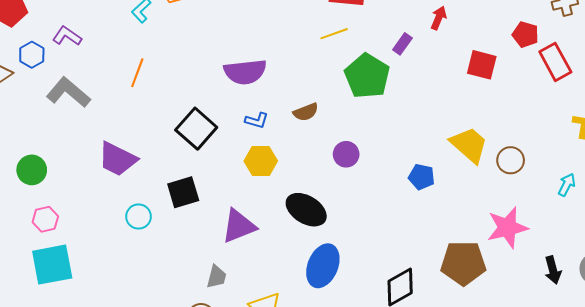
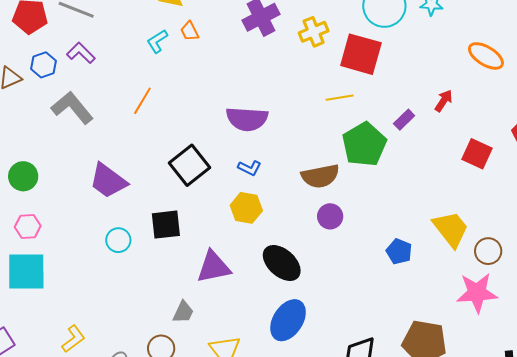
brown semicircle: (306, 112) -> (320, 176), moved, size x1.5
pink star: (507, 228) -> (477, 293), moved

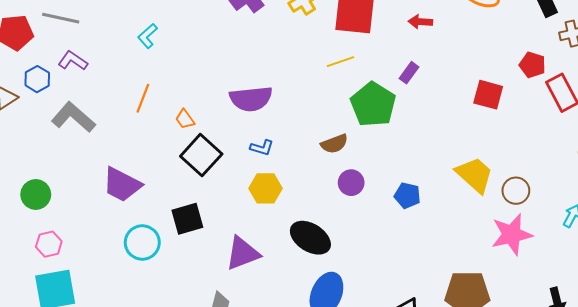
orange trapezoid: (190, 31) -> (185, 119), moved
red arrow: (444, 101) -> (420, 22), moved, turned -110
brown semicircle: (320, 176) -> (334, 144), size x0.7
cyan circle: (118, 240) -> (142, 243), size x1.4
blue pentagon: (399, 251) -> (407, 195), moved

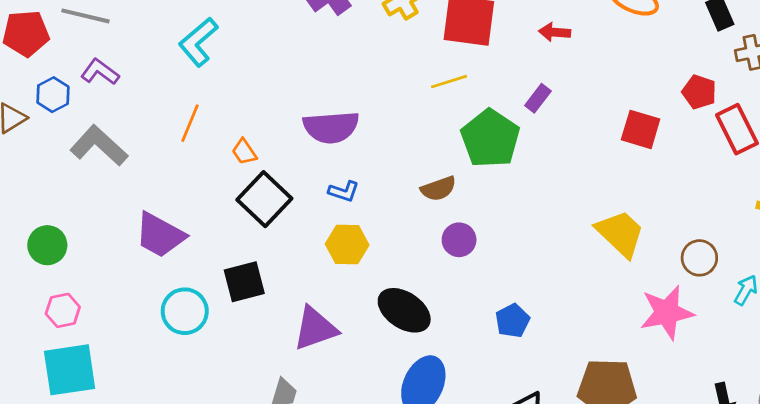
cyan L-shape: (148, 36) -> (198, 42), size x1.5
brown circle: (516, 191) -> (699, 258), moved
blue pentagon: (407, 195) -> (512, 321), moved, turned 30

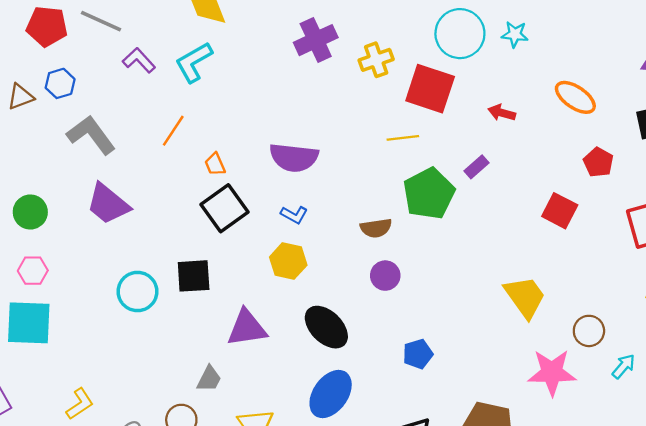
purple L-shape: (100, 72) -> (139, 60), moved
red pentagon: (699, 92) -> (598, 162), moved
purple trapezoid: (160, 235) -> (108, 204), moved

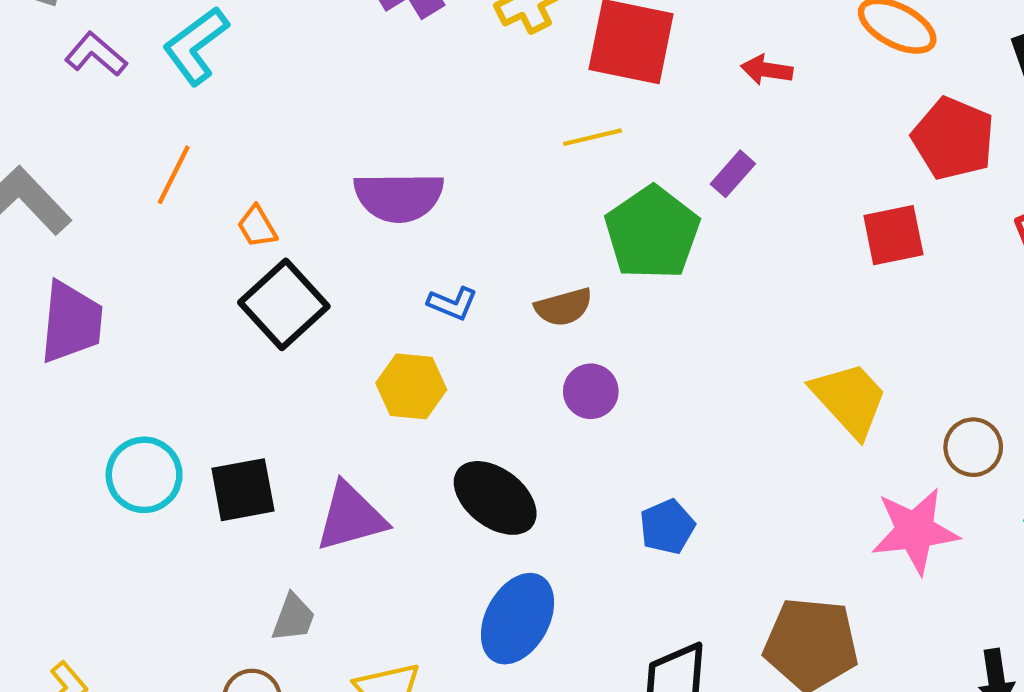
red pentagon: (598, 162) -> (953, 139), size x1.5
purple trapezoid: (108, 204) -> (71, 322), turned -117
red square: (560, 211) -> (893, 235), turned -32
blue L-shape: (294, 215) -> (452, 303), moved
black square: (194, 276) -> (243, 490), moved

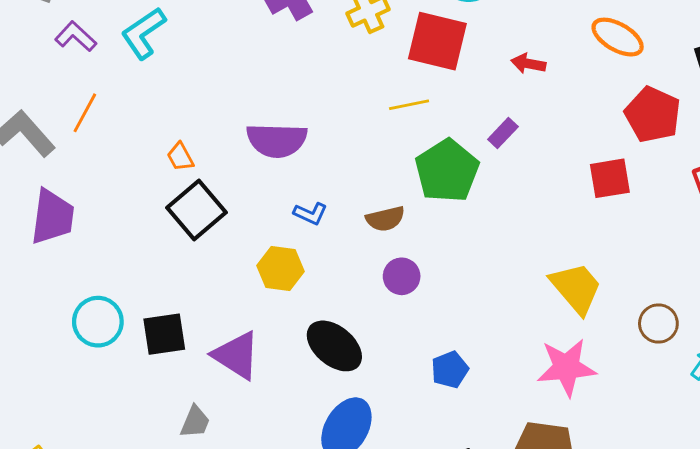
orange line: (174, 175) -> (85, 113), moved
purple triangle: (351, 517) -> (236, 355), turned 46
pink star: (915, 531) -> (567, 367), moved

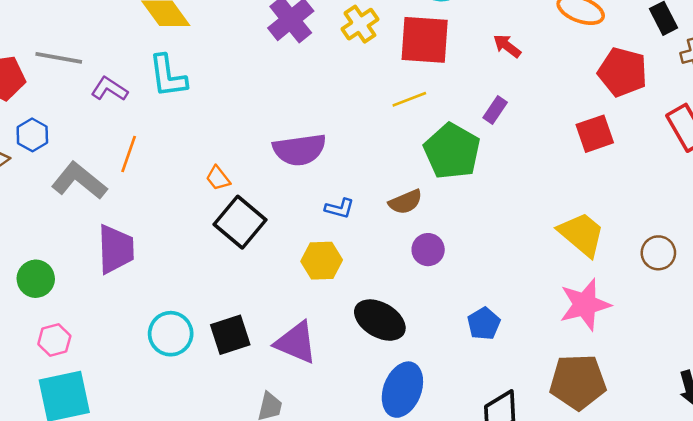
cyan L-shape: (143, 33) -> (168, 76), turned -54
red arrow: (528, 64) -> (507, 46), turned 36

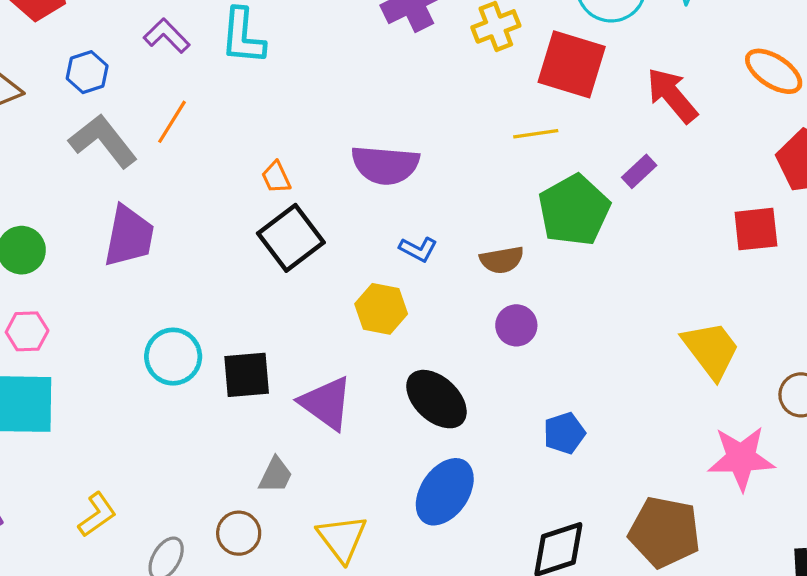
red arrow: (507, 46) -> (672, 95), size x1.6
blue hexagon: (32, 135) -> (87, 72), moved
pink star: (585, 305) -> (741, 458), moved

